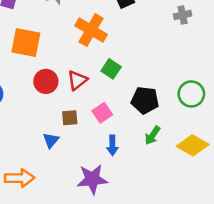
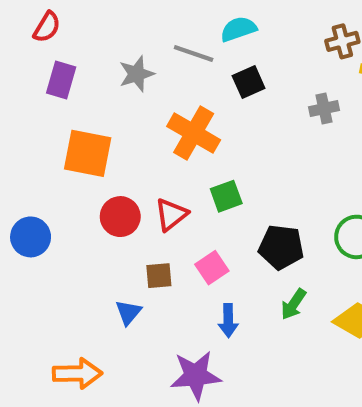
gray cross: (183, 15) -> (324, 109), moved
green square: (111, 69) -> (226, 196), turned 36

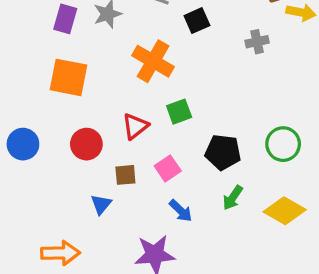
purple rectangle: (61, 80) -> (65, 19), moved
red circle: (120, 217) -> (86, 144), moved
blue arrow: (228, 320) -> (181, 211), turned -45

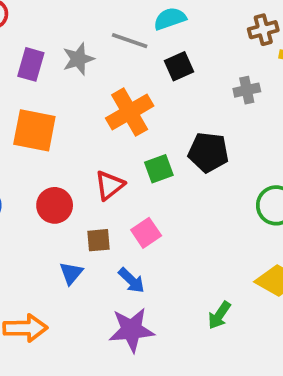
orange cross: (153, 61) -> (130, 112), turned 30
black pentagon: (223, 152) -> (208, 152), moved
green arrow: (233, 198) -> (219, 315), moved
blue arrow: (181, 211) -> (131, 280), moved

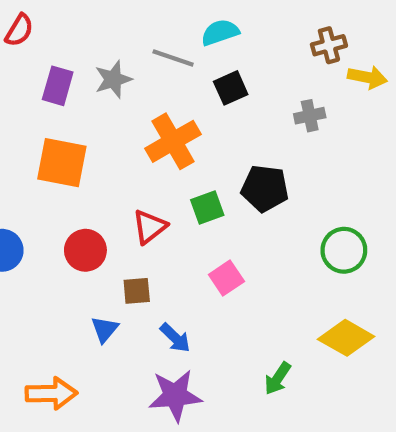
pink square: (146, 233) -> (226, 278), moved

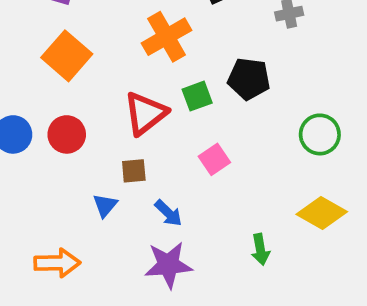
orange square: (62, 163) -> (67, 56), turned 30
red triangle: (150, 227) -> (145, 113), size x1.4
red circle: (85, 250) -> (67, 134), moved
green arrow: (278, 378) -> (260, 249), turned -44

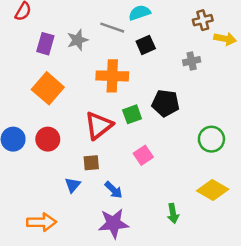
orange cross: (166, 37) -> (112, 76), turned 32

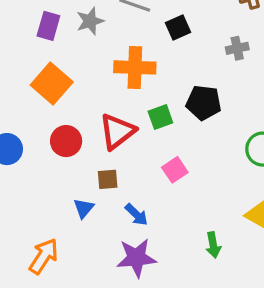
red circle: (48, 139) -> (66, 141), moved
orange arrow: (42, 222) -> (44, 256), turned -56

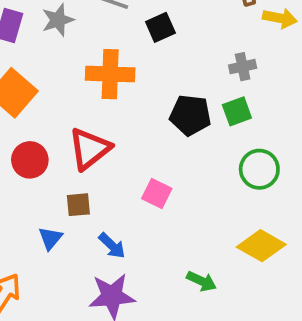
gray cross: (237, 48) -> (243, 67), moved
green square: (160, 117) -> (237, 111), moved
pink square: (175, 170) -> (157, 193), turned -30
green arrow: (213, 245) -> (202, 281), turned -55

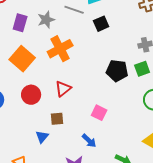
orange cross: (110, 74) -> (60, 49), moved, turned -30
red triangle: (90, 149) -> (63, 89), size x0.7
blue arrow: (112, 246) -> (89, 141), moved

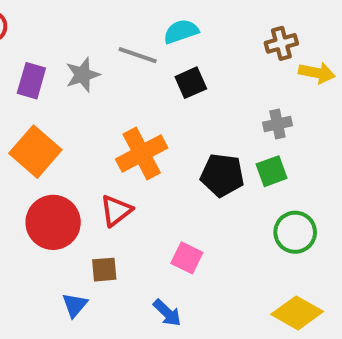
orange cross: (60, 49) -> (142, 154), moved
red circle: (31, 95) -> (53, 222), size x1.4

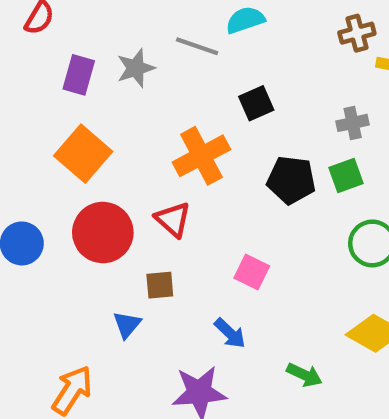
black square: (191, 83) -> (256, 103), moved
red triangle: (116, 211) -> (173, 219), turned -40

